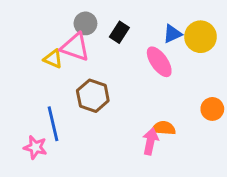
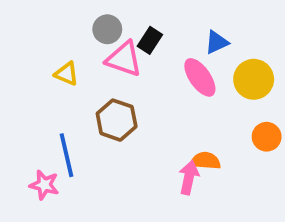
yellow circle: (201, 37) -> (254, 79), moved
pink triangle: (75, 47) -> (124, 59), moved

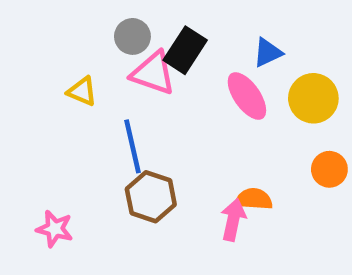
black rectangle: (150, 40) -> (185, 50), size x1.4
brown hexagon: (117, 120) -> (151, 197), moved
blue line: (67, 155) -> (132, 146), moved

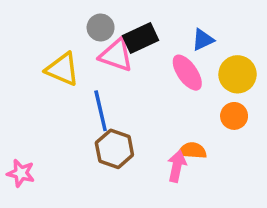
black rectangle: (185, 50) -> (140, 38), turned 32
yellow triangle: (82, 91) -> (62, 69), size x1.5
orange circle: (329, 169) -> (234, 116), moved
pink star: (55, 229) -> (21, 173), moved

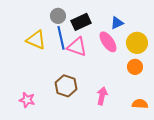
pink triangle: (116, 55) -> (77, 47), moved
blue line: (101, 111) -> (61, 38), moved
orange semicircle: (192, 151) -> (140, 104), moved
pink star: (21, 173) -> (27, 100), moved

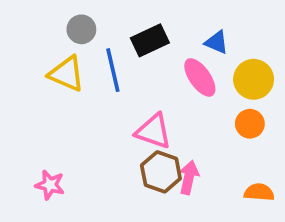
gray circle: (58, 16) -> (81, 29), moved
blue triangle: (117, 23) -> (217, 42), turned 48
pink triangle: (77, 47) -> (154, 131), moved
brown hexagon: (66, 86) -> (161, 172), moved

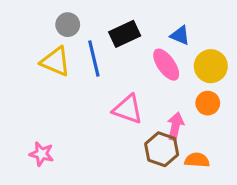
brown hexagon: (161, 172) -> (162, 149), moved
pink arrow: (189, 177) -> (175, 126), moved
orange semicircle: (259, 192) -> (197, 160), moved

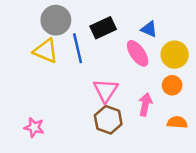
gray circle: (68, 25) -> (56, 20), size x1.5
pink triangle: (128, 109) -> (106, 90), turned 44
brown hexagon: (162, 149) -> (108, 120), moved
orange semicircle: (197, 160) -> (177, 122), moved

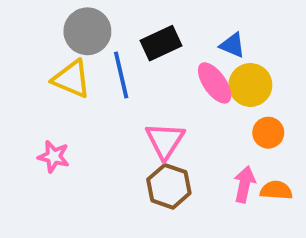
yellow circle: (175, 55) -> (250, 85), moved
pink arrow: (145, 104) -> (244, 184), moved
pink star: (34, 127) -> (54, 157), moved

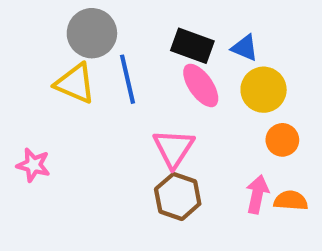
black rectangle: (161, 43) -> (192, 46), moved, turned 45
pink ellipse: (215, 83) -> (201, 85), moved
pink star: (54, 157) -> (33, 165), moved

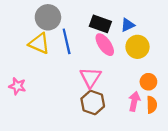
blue triangle: (245, 48) -> (128, 25), turned -48
orange circle: (282, 140) -> (148, 82), moved
orange semicircle: (291, 201) -> (152, 105), turned 84

